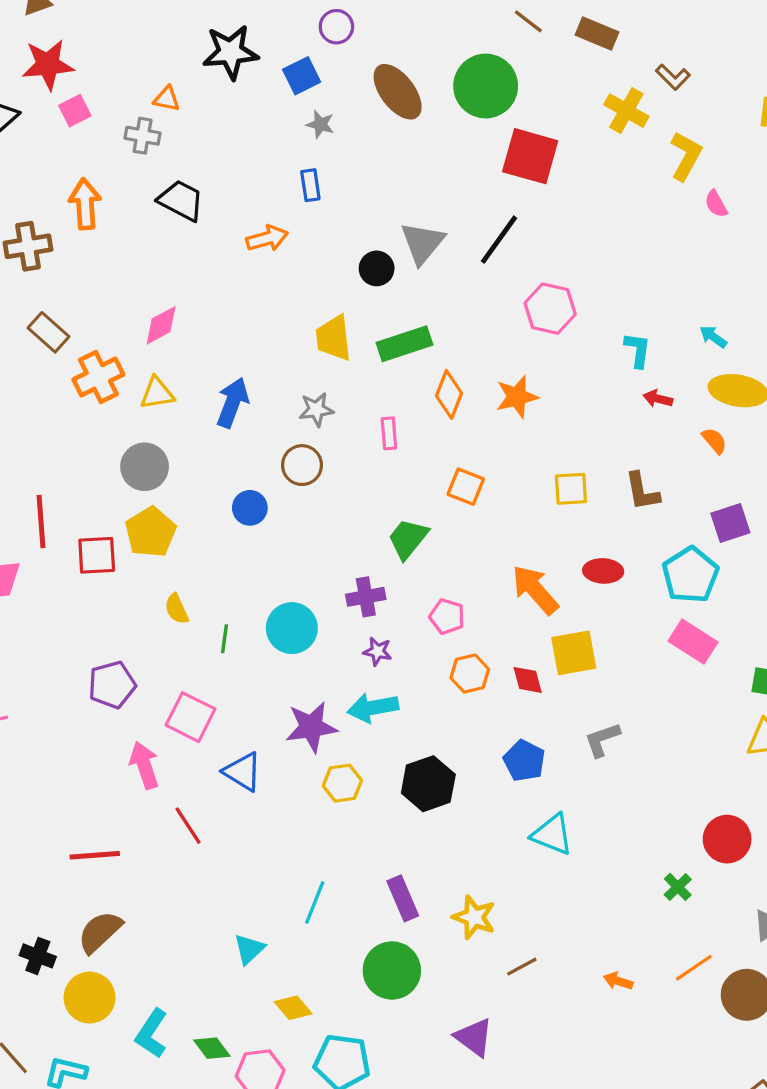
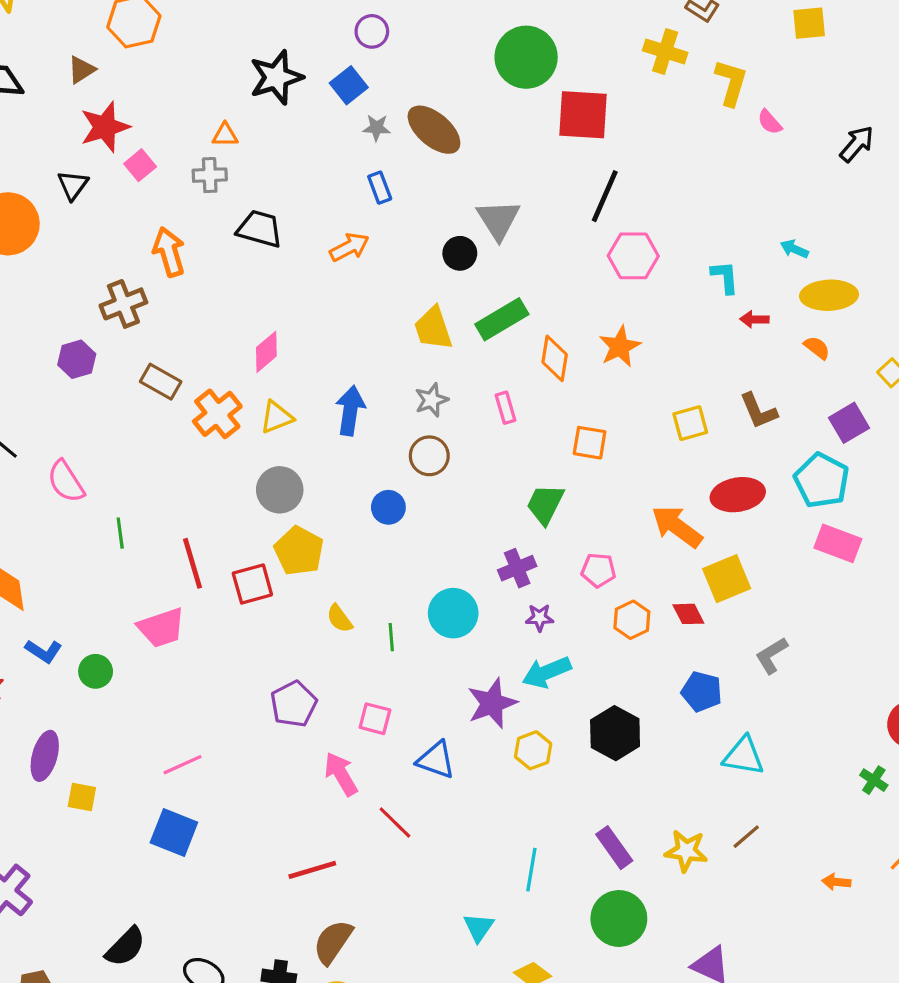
brown ellipse: (398, 92) -> (434, 130), moved
black line: (499, 240) -> (605, 196), moved
red ellipse: (603, 571) -> (738, 495), size x1.4
pink square: (190, 717) -> (375, 719), size x0.7
brown line: (522, 967) -> (746, 837), moved

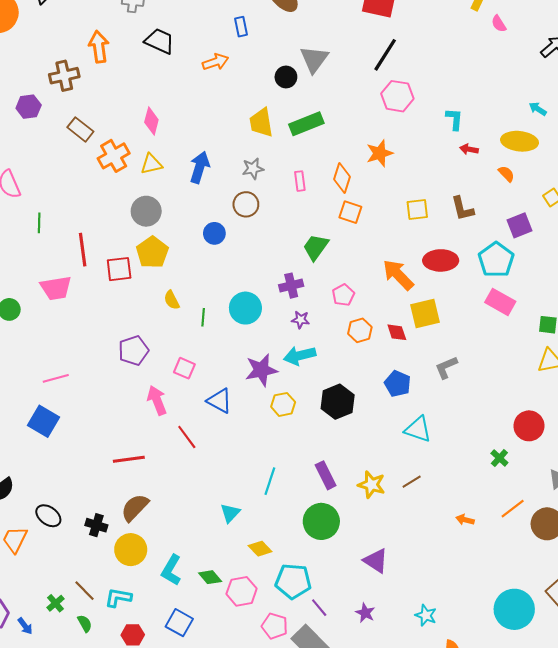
cyan arrow: (794, 249) -> (538, 109), moved
pink diamond: (266, 352) -> (151, 121), turned -44
orange diamond: (555, 358) -> (342, 178), moved
pink pentagon: (598, 570) -> (343, 295), turned 30

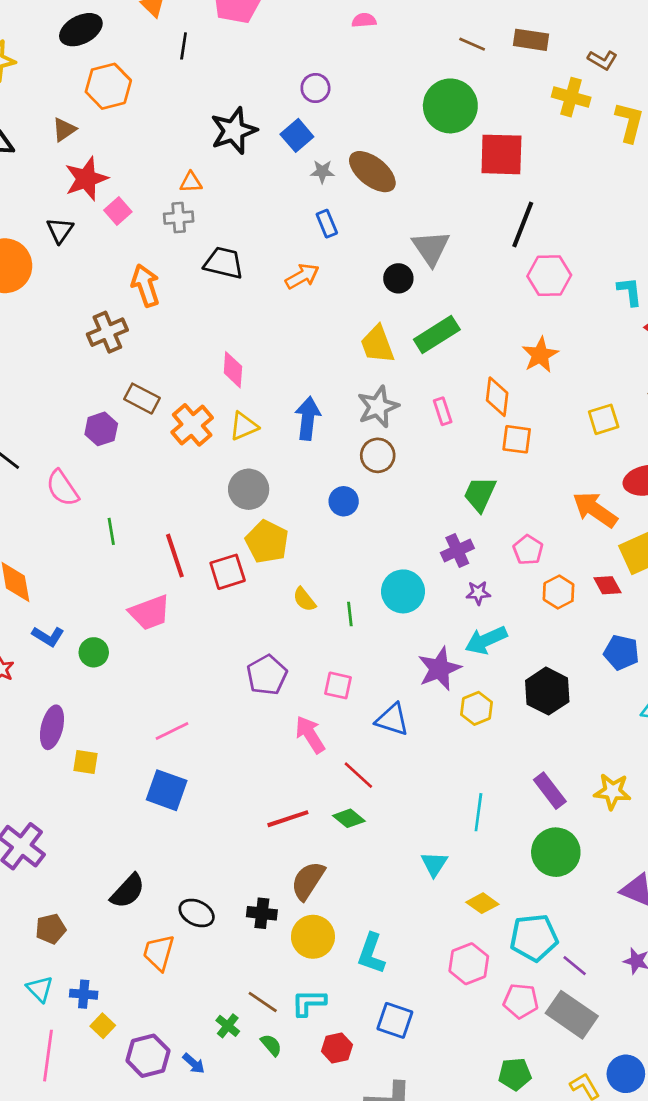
purple hexagon: (29, 107) -> (101, 429), moved
gray star: (253, 169) -> (378, 407), size x1.4
green diamond: (210, 577) -> (349, 818), moved

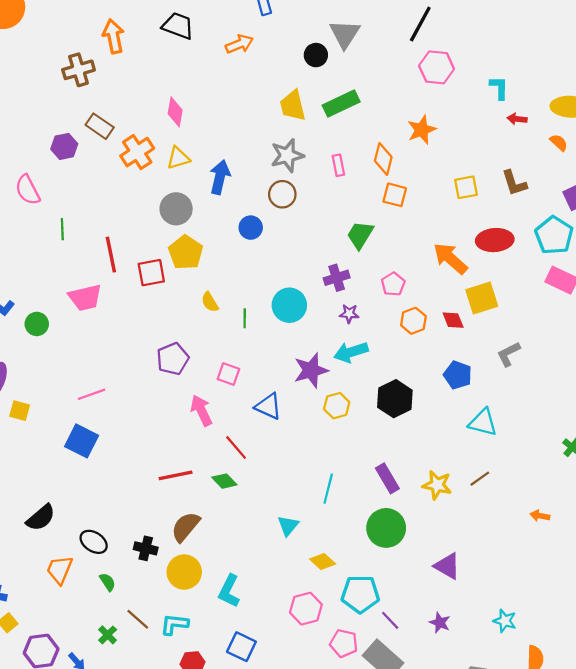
blue arrow: (308, 418) -> (220, 177), moved
green semicircle: (271, 1045) -> (108, 582), moved

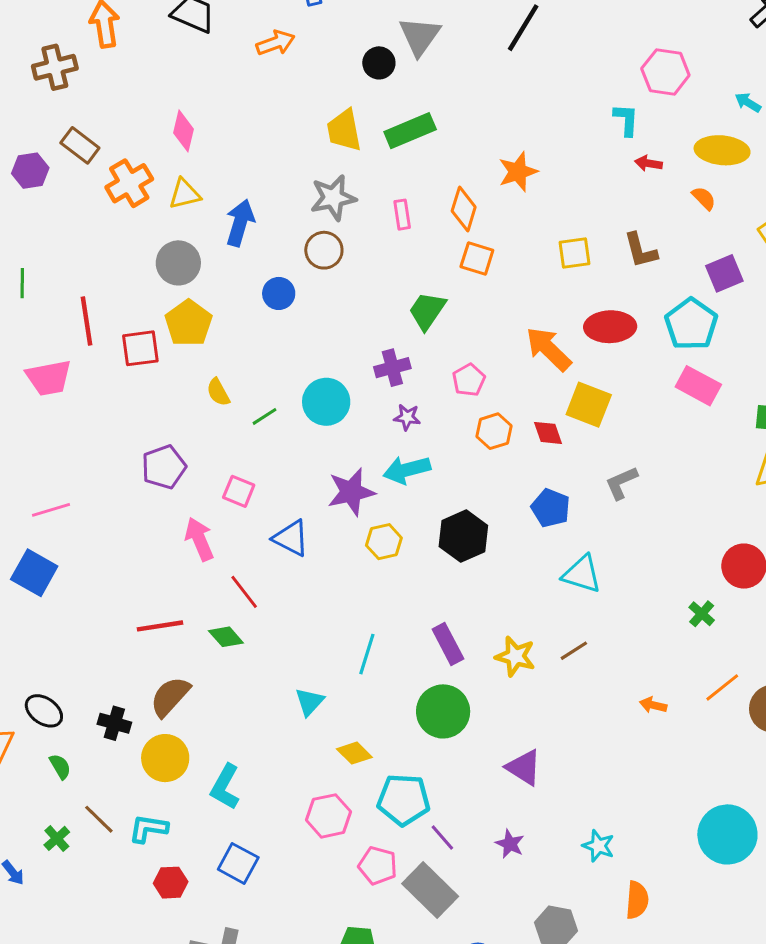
pink hexagon: (437, 67) -> (665, 72), moved
yellow square: (482, 298) -> (589, 405), turned 36
green line: (245, 318) -> (265, 416), turned 54

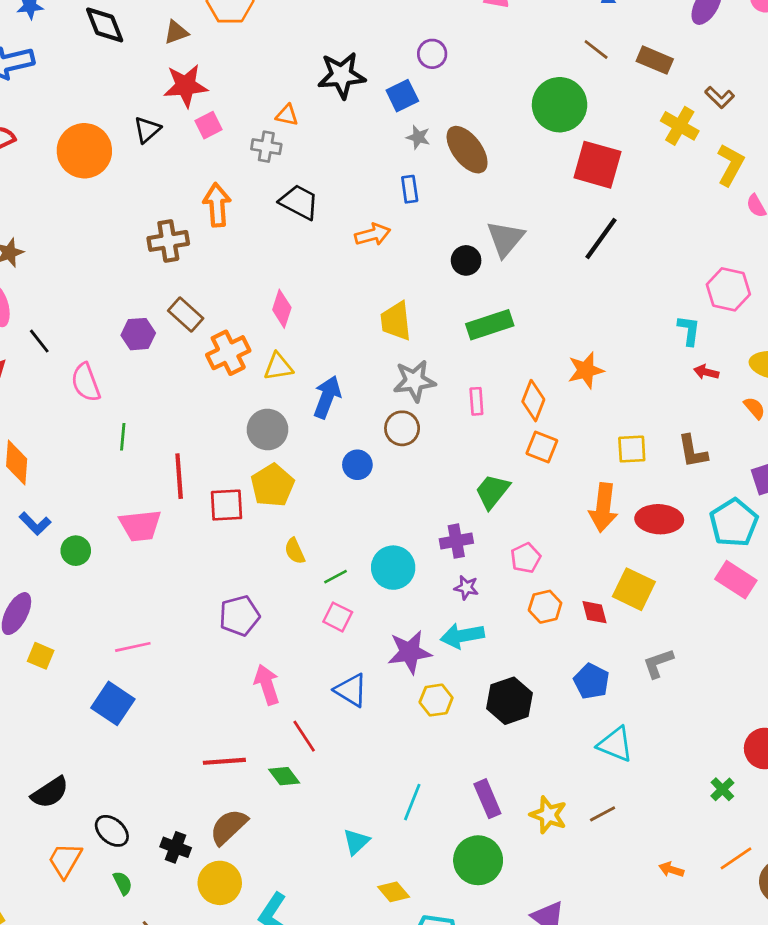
yellow trapezoid: (344, 130) -> (396, 321), moved
orange arrow: (548, 349) -> (603, 508), moved, turned -132
pink square: (239, 491) -> (338, 617), moved

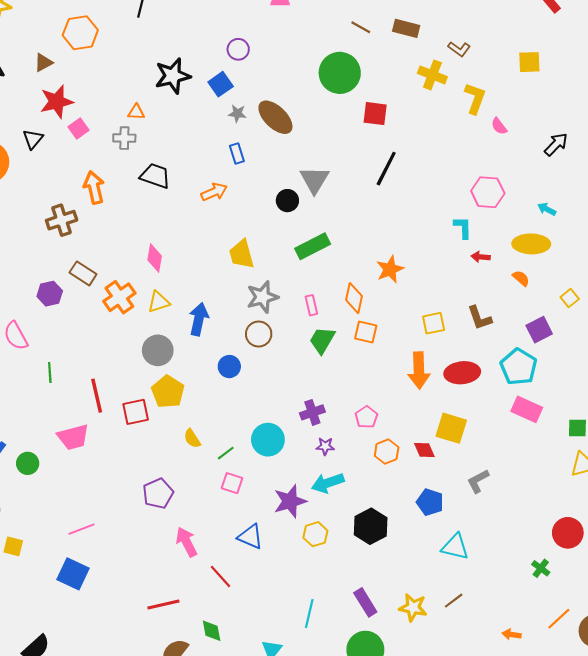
red square: (597, 165) -> (375, 114), size x0.7
green trapezoid: (492, 491) -> (322, 340), moved
green diamond: (284, 776) -> (212, 631), moved, turned 35

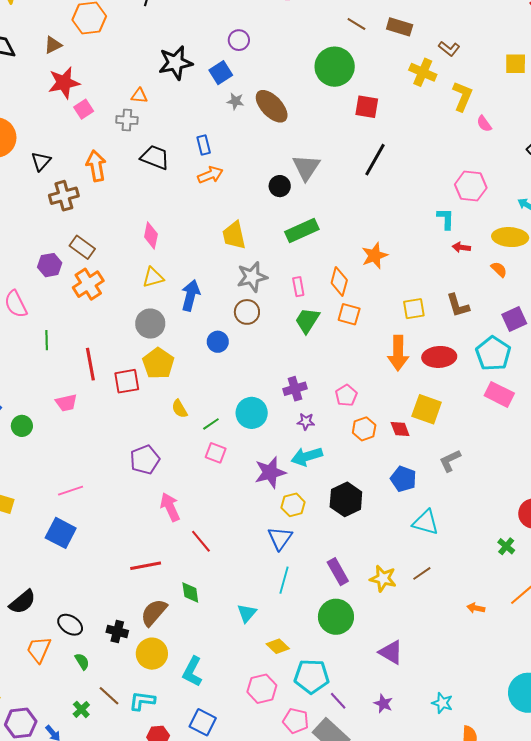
black triangle: (33, 139) -> (41, 161), moved
blue rectangle: (237, 154) -> (204, 145), moved
orange cross: (119, 297) -> (88, 284), moved
pink trapezoid: (73, 437) -> (66, 403), size x0.7
blue triangle: (250, 537) -> (280, 538), moved, turned 40

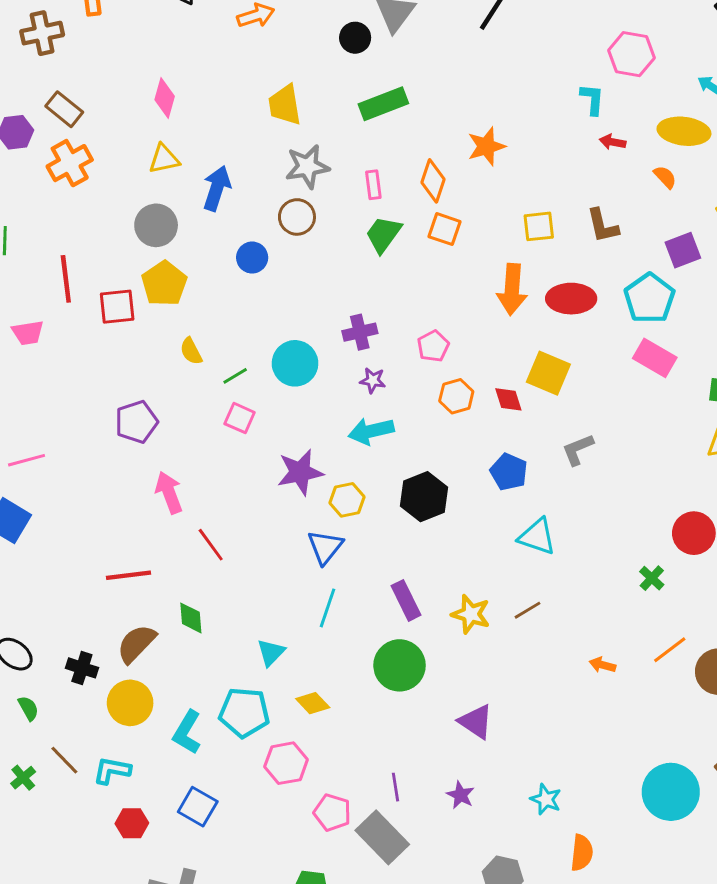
purple star: (270, 472) -> (300, 472), moved
cyan pentagon: (312, 676) -> (244, 712), moved
purple line: (338, 701) -> (395, 787), turned 30

